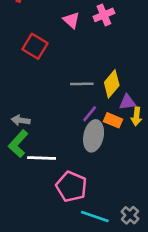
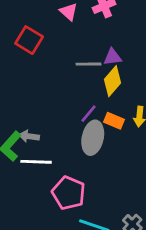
gray line: (82, 84) -> (88, 64), moved
purple triangle: (127, 102) -> (113, 57), moved
gray arrow: (21, 120) -> (29, 136), moved

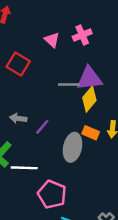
purple triangle: (113, 57) -> (89, 78), size x1.6
purple line: (88, 114) -> (42, 127), moved
gray arrow: (29, 136) -> (18, 118), moved

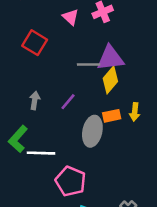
gray arrow: (18, 118) -> (35, 100), turned 91
purple line: (42, 127) -> (68, 102), moved
orange rectangle: (91, 133) -> (112, 116), turned -35

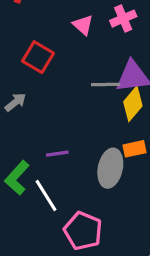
gray arrow: (35, 100) -> (15, 102), moved, turned 42
purple line: (68, 102) -> (57, 154), moved, turned 42
white line: (41, 153) -> (46, 195), turned 56

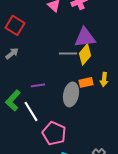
red square: (38, 57) -> (15, 25), moved
gray line: (106, 84) -> (68, 53), moved

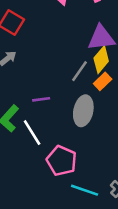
gray line: (68, 53) -> (79, 71), moved, turned -54
orange rectangle: (86, 82) -> (103, 81), moved, turned -32

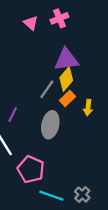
purple line: (41, 99) -> (13, 114), turned -56

